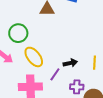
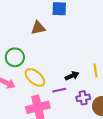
purple line: (55, 74) -> (59, 90), turned 56

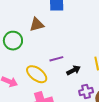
green circle: (15, 57) -> (13, 41), moved
purple line: (59, 90) -> (56, 59), moved

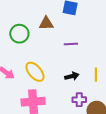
purple line: (56, 59) -> (71, 44), moved

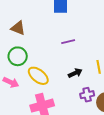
brown triangle: (46, 23) -> (18, 28), moved, turned 35
green circle: (19, 34) -> (18, 56), moved

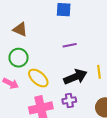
black arrow: (75, 73) -> (75, 77), size x1.6
purple cross: (87, 95) -> (69, 100), moved

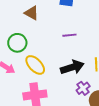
brown triangle: (20, 29) -> (32, 13), moved
purple cross: (69, 100) -> (83, 88), moved, turned -32

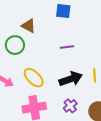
green circle: (17, 43) -> (15, 45), moved
purple cross: (83, 88) -> (70, 106), moved

